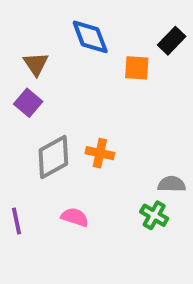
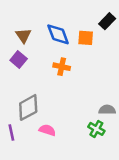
blue diamond: (90, 37) -> (58, 34), moved
orange cross: (100, 153) -> (62, 67), moved
gray diamond: (53, 157) -> (28, 107), moved

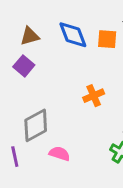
brown triangle: (23, 36) -> (30, 36), turned 49
orange cross: (62, 67) -> (94, 96), moved, turned -35

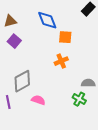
brown triangle: (30, 36) -> (10, 21), moved
orange square: (107, 39) -> (65, 37), moved

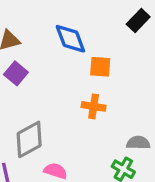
orange cross: (61, 61) -> (94, 106), turned 32

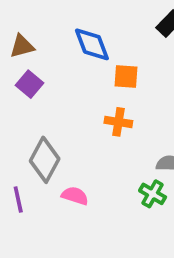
gray diamond: (29, 139) -> (45, 160), turned -33

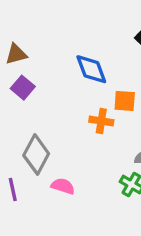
blue diamond: (92, 44) -> (91, 69), moved
orange square: (126, 77) -> (125, 101), moved

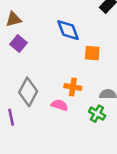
orange cross: (101, 121) -> (73, 87), moved
pink semicircle: (63, 186) -> (60, 105), moved

